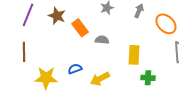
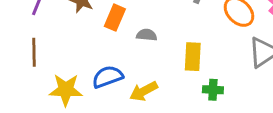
orange rectangle: (80, 28) -> (115, 18), turned 60
blue semicircle: (75, 69) -> (108, 77), size x1.5

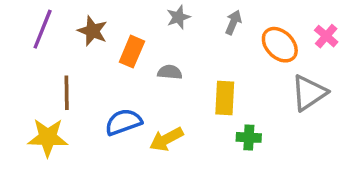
brown line: (34, 52) -> (67, 93), moved
yellow star: (66, 90) -> (48, 137), moved

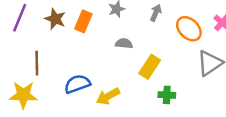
orange rectangle: (132, 52) -> (83, 21), moved
gray semicircle: (170, 72) -> (124, 43), moved
yellow rectangle: (225, 98) -> (150, 67), turned 30

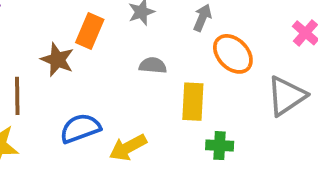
brown star: (55, 19) -> (57, 60), moved
orange ellipse: (189, 29) -> (233, 54), moved
yellow rectangle: (150, 67) -> (193, 102), turned -30

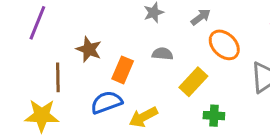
gray arrow: (202, 18) -> (201, 17), turned 30
orange rectangle: (90, 31) -> (123, 70), moved
yellow rectangle: (193, 102) -> (193, 82), turned 40

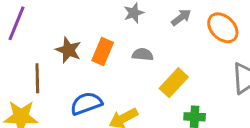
orange ellipse: (224, 45) -> (223, 28), moved
orange rectangle: (123, 70) -> (103, 52), moved

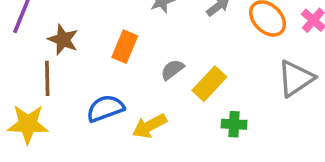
brown star: (68, 50) -> (63, 40), moved
gray semicircle: (143, 54) -> (172, 70), moved, turned -42

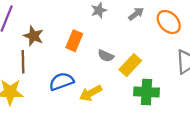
gray semicircle: (172, 70) -> (106, 56), turned -119
green cross: (234, 124) -> (147, 92), size x1.5

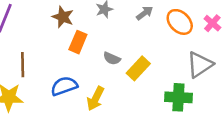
brown star: (33, 36) -> (63, 17), moved
green cross: (147, 92) -> (178, 97), moved
yellow arrow: (91, 93) -> (95, 99), turned -35

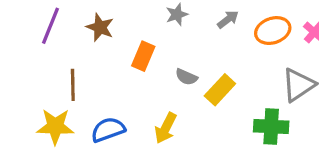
brown star: (63, 17) -> (100, 27), moved
orange ellipse: (180, 22) -> (273, 31), turned -64
blue semicircle: (64, 86) -> (108, 130), moved

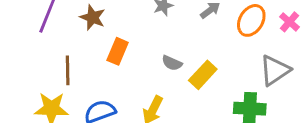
orange ellipse: (273, 31) -> (251, 20), turned -40
orange rectangle: (143, 56) -> (118, 51), moved

